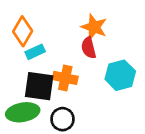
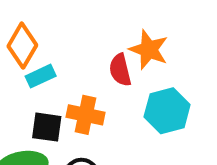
orange star: (94, 27) -> (149, 50), moved
black square: (39, 86) -> (47, 127), size x0.7

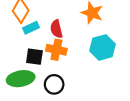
red semicircle: (120, 70) -> (56, 29), moved

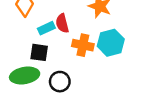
cyan rectangle: (31, 28) -> (46, 28), moved
orange cross: (56, 50) -> (83, 45), moved

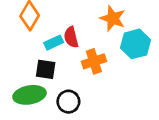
cyan hexagon: (111, 43) -> (136, 44), moved
orange cross: (83, 45) -> (94, 61), turned -30

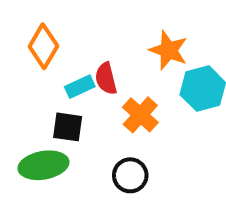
orange cross: (94, 61) -> (140, 115), turned -30
black circle: (68, 102) -> (130, 175), moved

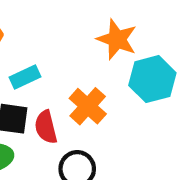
red semicircle: (106, 79) -> (46, 127), moved

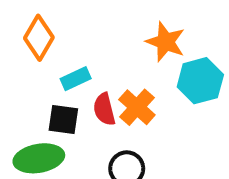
red semicircle: (46, 127) -> (104, 109), moved

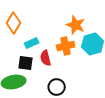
orange cross: (137, 107) -> (66, 46), moved, turned 36

